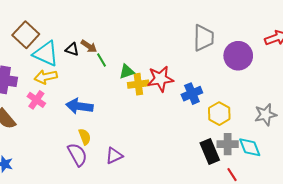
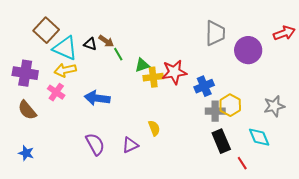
yellow semicircle: (85, 137) -> (154, 128), moved
gray cross: (228, 144) -> (215, 111), moved

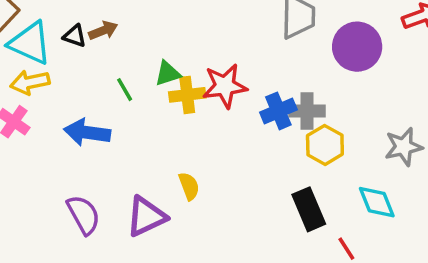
brown arrow: (106, 41) -> (103, 31), turned -56
green line: (118, 54) -> (125, 90), moved
gray cross: (215, 111) -> (307, 111), moved
purple triangle: (130, 145) -> (146, 216), size x1.4

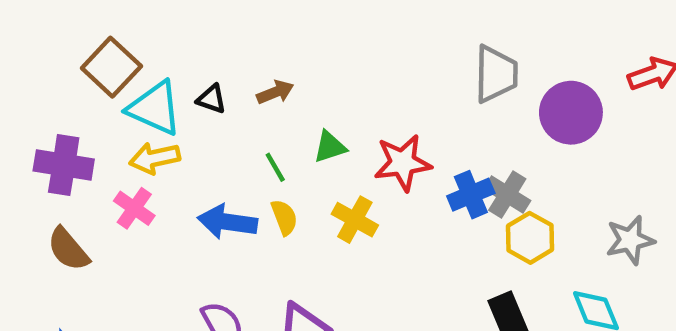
brown arrow: (103, 31) -> (275, 92), moved
yellow cross: (187, 95) -> (355, 220), moved, turned 36
gray cross: (307, 111) -> (507, 195), turned 32
yellow semicircle: (189, 186) -> (284, 217), moved

